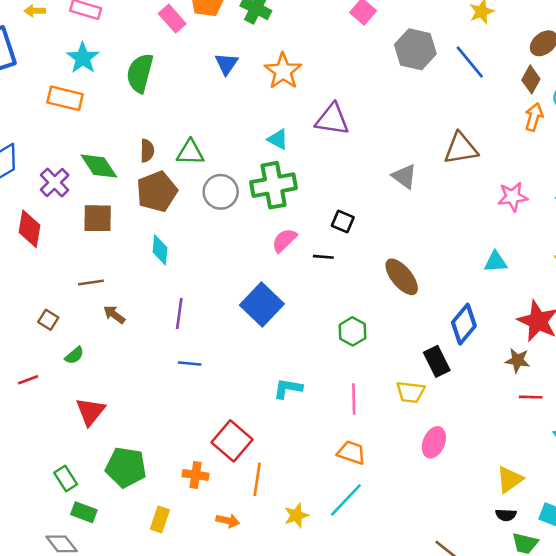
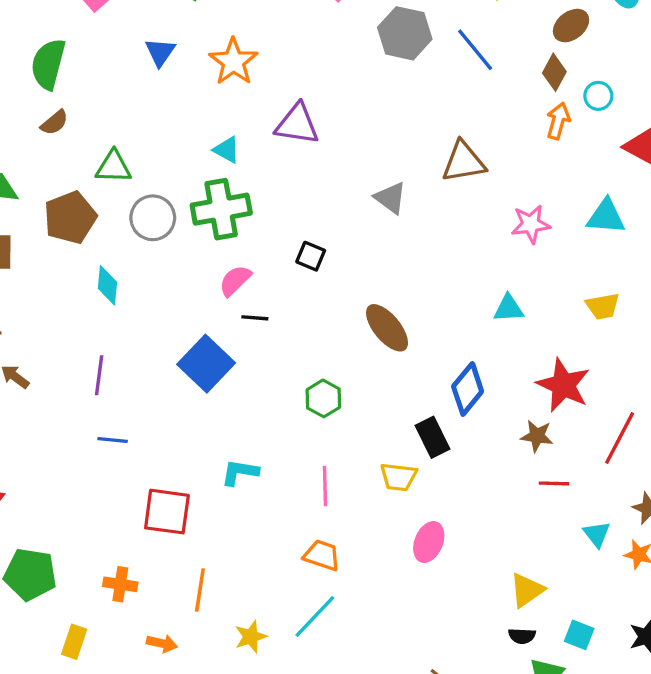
brown semicircle: (147, 151) -> (54, 123), moved, turned 50
cyan diamond: (160, 250) -> (107, 285), moved
black line: (323, 257) -> (255, 318), moved
red square: (232, 441) -> (167, 512), moved, turned -33

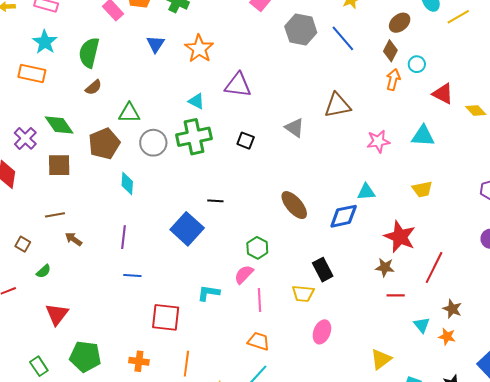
black square: (311, 256) -> (246, 141), moved
pink semicircle: (235, 281) -> (244, 274), moved
blue diamond: (468, 389) -> (344, 216), moved, turned 40

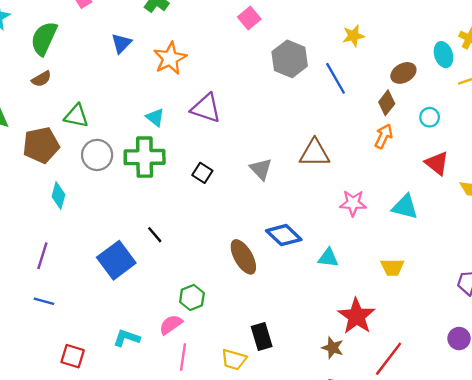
cyan circle: (417, 64) -> (430, 117), moved
black line: (215, 201) -> (155, 235), turned 35
blue diamond: (344, 216) -> (284, 235), moved, turned 44
red square: (166, 317) -> (73, 356), size x0.7

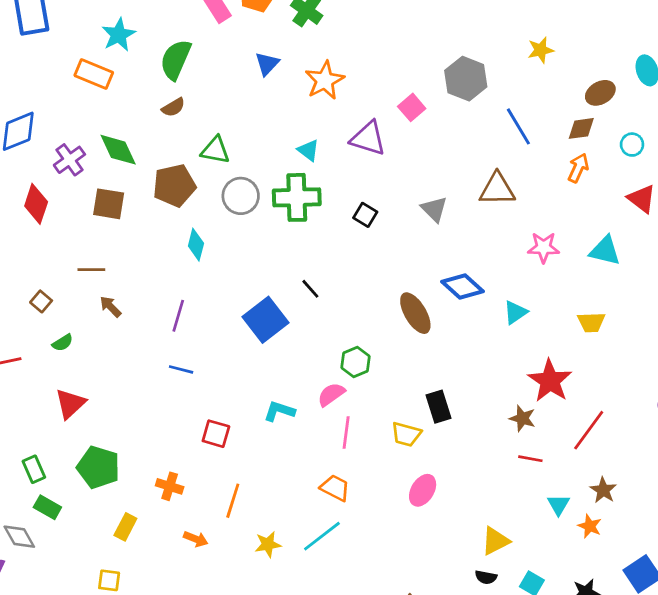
pink square: (249, 18) -> (412, 107), moved
blue line: (336, 78) -> (518, 126), moved
brown diamond: (387, 103) -> (581, 128), turned 45
cyan triangle: (328, 258) -> (515, 312), turned -40

